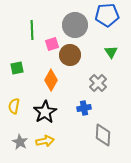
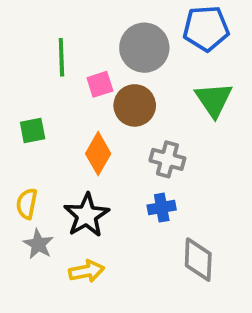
green triangle: (111, 52) -> (214, 100), size x1.5
gray cross: (98, 83) -> (167, 159), moved, turned -30
gray star: (20, 142) -> (38, 244), moved

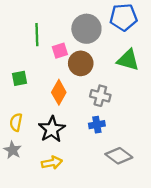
green triangle: (214, 100) -> (128, 60), turned -40
gray star: (38, 244) -> (13, 150), moved
gray diamond: (198, 260) -> (119, 156), turned -56

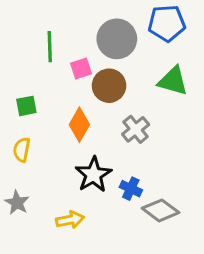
gray cross: (100, 96) -> (136, 129), turned 36
yellow semicircle: (16, 122) -> (22, 150), moved
blue cross: (97, 125) -> (131, 189), moved, turned 35
black star: (52, 129) -> (93, 175), moved

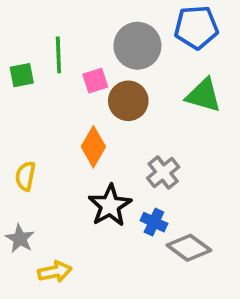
green square: (26, 106) -> (22, 75), moved
gray cross: (136, 129) -> (163, 172), moved
yellow arrow: (70, 220) -> (55, 272), moved

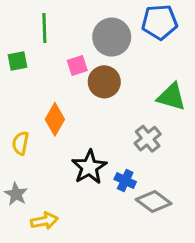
green line: (58, 55) -> (44, 28), moved
green triangle: (204, 95) -> (172, 97), moved
orange diamond: (93, 147) -> (55, 119), moved
gray cross: (163, 172) -> (148, 139), moved

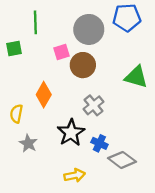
gray cross: (148, 139) -> (94, 105), moved
gray star: (16, 194) -> (28, 143), moved
yellow arrow: (44, 221) -> (75, 175), moved

